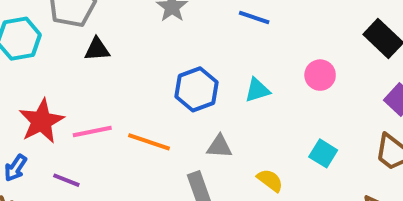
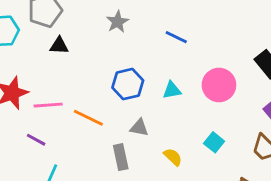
pink circle: (320, 75) -> (219, 85), size x1.5
purple line: (66, 180) -> (36, 140), moved

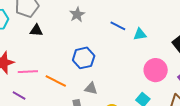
pink circle: (219, 85) -> (156, 70), moved
cyan triangle: (172, 90) -> (140, 34), moved

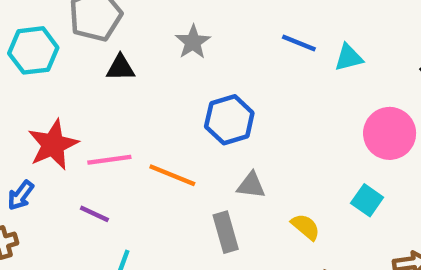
gray star: (77, 14) -> (193, 42), moved

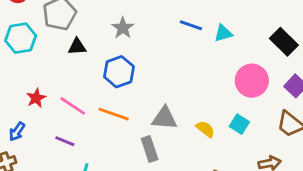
blue hexagon: (229, 120) -> (119, 72), moved
red star: (53, 145) -> (36, 98), size x0.6
pink line: (109, 160) -> (73, 106), turned 44
gray triangle: (251, 185) -> (165, 118), size x1.4
yellow semicircle: (306, 227) -> (205, 129), moved

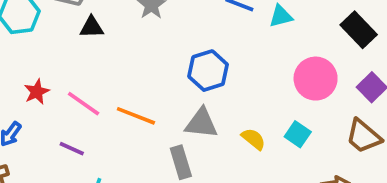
blue hexagon: (119, 72) -> (208, 71), moved

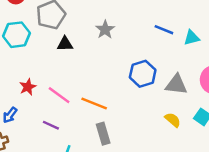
gray triangle: (201, 123) -> (176, 85), moved
gray rectangle: (181, 162) -> (103, 134), moved

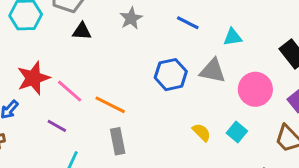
blue line: (164, 30) -> (188, 23), moved
gray triangle: (176, 85) -> (213, 71), moved
red star: (28, 87) -> (33, 78), size x1.6

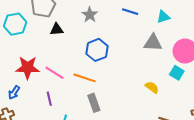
blue hexagon: (171, 75) -> (97, 50), moved
red star: (33, 78) -> (28, 68), turned 30
purple line: (57, 126) -> (49, 99), turned 56
cyan square: (237, 132) -> (177, 73), moved

